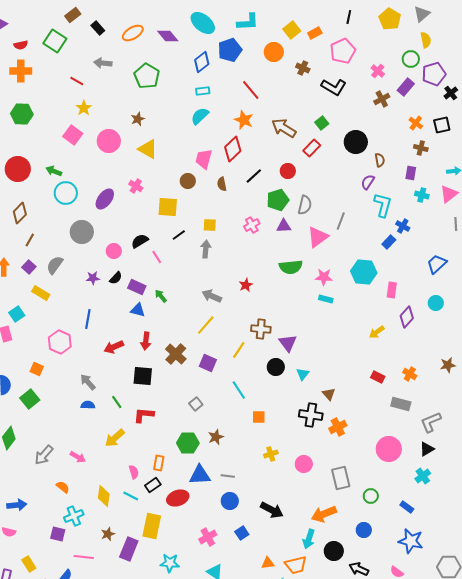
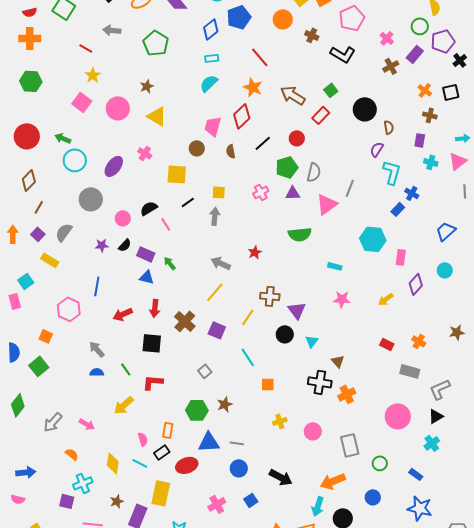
pink star: (324, 277) -> (342, 299), moved

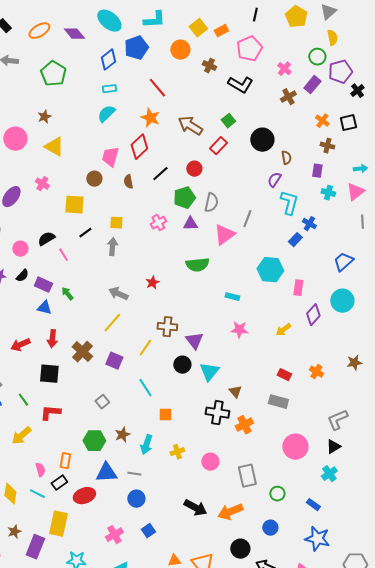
cyan circle: (445, 270) -> (342, 301), size x1.5
cyan triangle: (312, 341) -> (209, 372), size x1.5
gray rectangle: (410, 371) -> (278, 402), moved
black arrow: (281, 477) -> (195, 508), moved
cyan arrow: (318, 506) -> (146, 445), moved

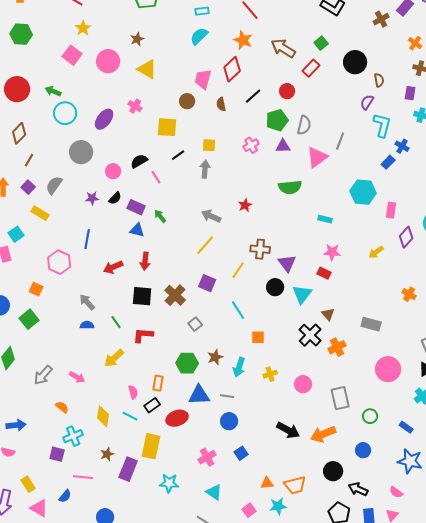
brown cross: (82, 352) -> (175, 295), moved
red rectangle: (284, 375) -> (324, 273), moved
black cross: (217, 413) -> (310, 335), turned 35

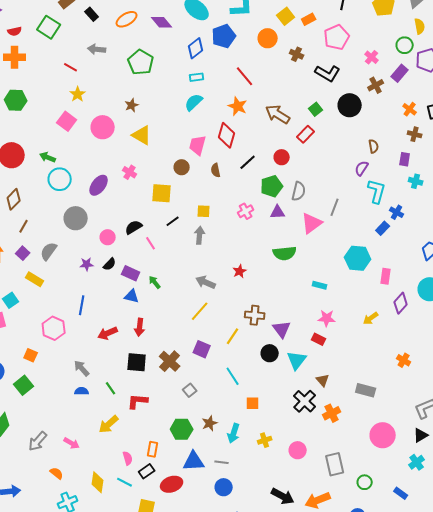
black circle: (355, 62) -> (350, 105), moved
red diamond: (232, 69) -> (227, 135), turned -30

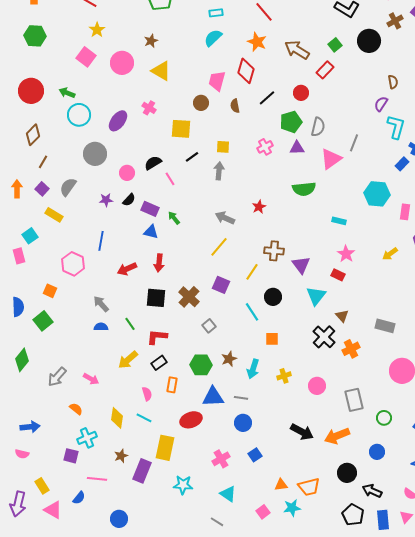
pink star: (327, 318) -> (346, 254), turned 30
black circle: (270, 353) -> (273, 297), moved
black rectangle: (147, 471) -> (159, 363), moved

